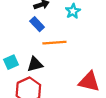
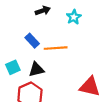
blue rectangle: (37, 24) -> (32, 41), moved

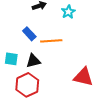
cyan square: (13, 67) -> (11, 59), turned 32

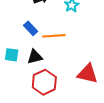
red hexagon: (27, 85) -> (44, 82), moved

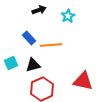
cyan square: (12, 55) -> (11, 63), turned -32

